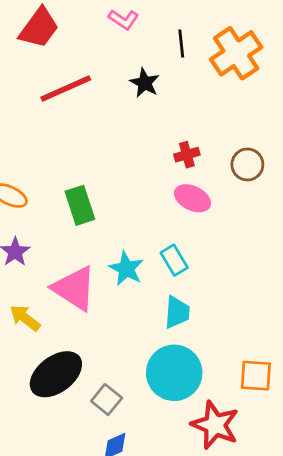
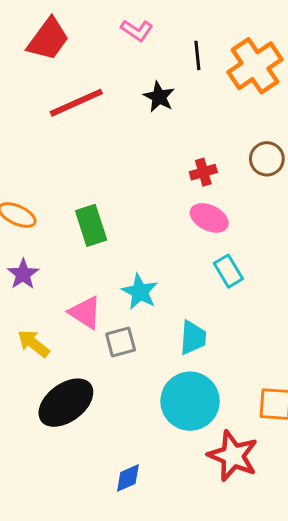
brown circle: (247, 164) -> (267, 159), moved
cyan rectangle: (174, 260) -> (228, 271), moved
pink triangle: (74, 288) -> (85, 312), size x0.7
gray square: (107, 400) -> (121, 342), moved, turned 36

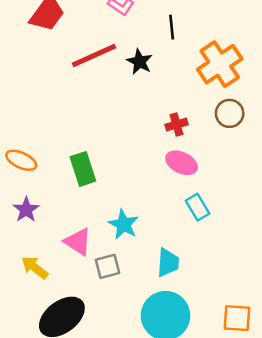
orange cross: (255, 66) -> (220, 64), moved
red line: (76, 103) -> (94, 55), moved

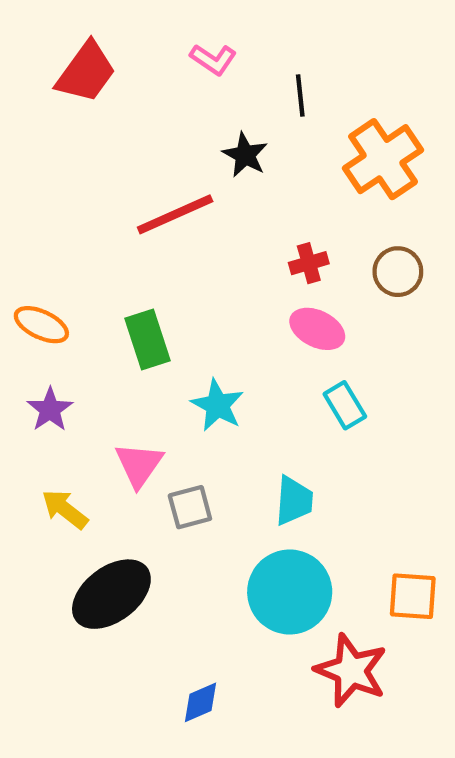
red line: (94, 55) -> (175, 214), moved
brown circle: (230, 113) -> (398, 272), moved
cyan star: (124, 224) -> (218, 405), moved
pink triangle: (78, 242) -> (139, 465), turned 32

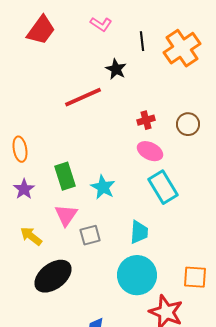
orange cross: (383, 159) -> (182, 48), moved
orange ellipse: (41, 325) -> (20, 149), turned 55
green rectangle: (148, 339) -> (65, 176), moved
cyan rectangle: (345, 405) -> (163, 187), size x1.5

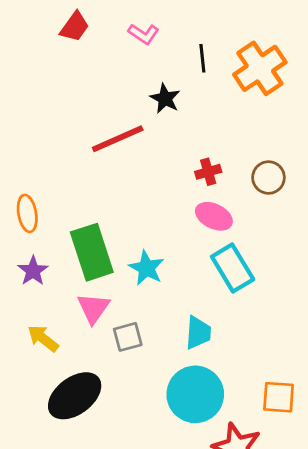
red trapezoid: (41, 30) -> (75, 27), moved, size x0.7
green rectangle: (65, 176) -> (92, 252), size x1.4

